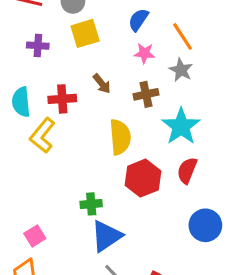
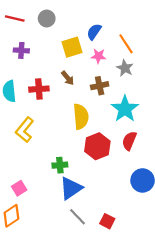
yellow square: (85, 33) -> (72, 47), moved
yellow L-shape: (42, 135) -> (25, 130), moved

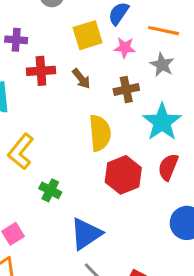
orange line: (126, 44) -> (164, 31), turned -45
red cross: (39, 89) -> (41, 71), moved
green cross: (60, 165) -> (50, 190), moved, turned 32

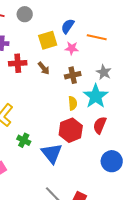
gray star: (162, 65) -> (104, 72), moved
yellow semicircle: (100, 133) -> (73, 103), moved, size x0.6
blue triangle: (86, 234) -> (52, 153), moved, turned -35

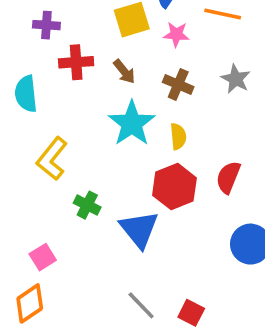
brown cross: (73, 75) -> (178, 84), turned 35
cyan star: (96, 96) -> (132, 123), moved

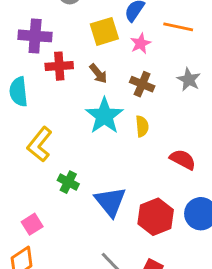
purple cross: (46, 25) -> (35, 36), size x1.5
pink star: (176, 34) -> (141, 43), turned -30
red semicircle: (228, 177) -> (183, 159), turned 96
red hexagon: (174, 187) -> (156, 217), moved

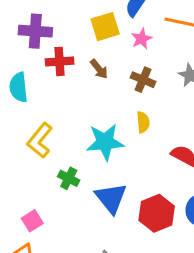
cyan star: (104, 116) -> (105, 142), moved, turned 30

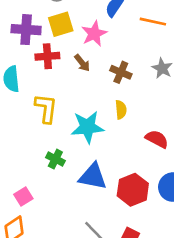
yellow square: (105, 27) -> (61, 24), moved
pink star: (142, 39) -> (94, 34), moved, size x1.4
yellow L-shape: (40, 140) -> (46, 108), moved, turned 148
blue triangle: (111, 198) -> (93, 176), turned -40

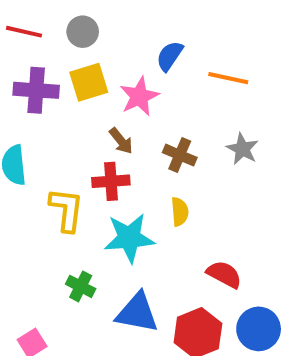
red cross: (47, 56) -> (111, 181), moved
red semicircle: (157, 139) -> (224, 274), moved

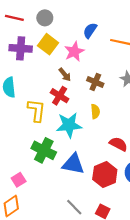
yellow square: (89, 82) -> (48, 44), turned -36
red cross: (111, 181) -> (60, 96), turned 36
green cross: (81, 286) -> (44, 150), size x1.6

